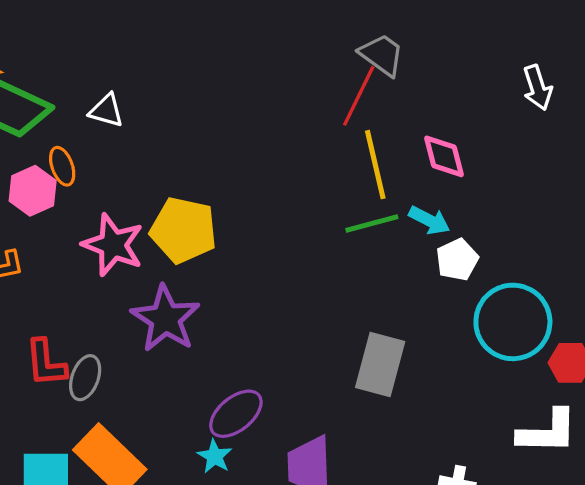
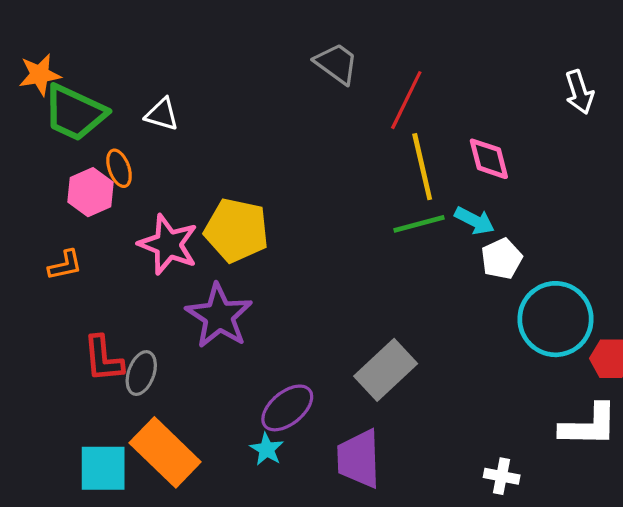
gray trapezoid: (382, 55) -> (336, 64), moved
gray rectangle: (380, 365) -> (386, 370), moved, turned 32

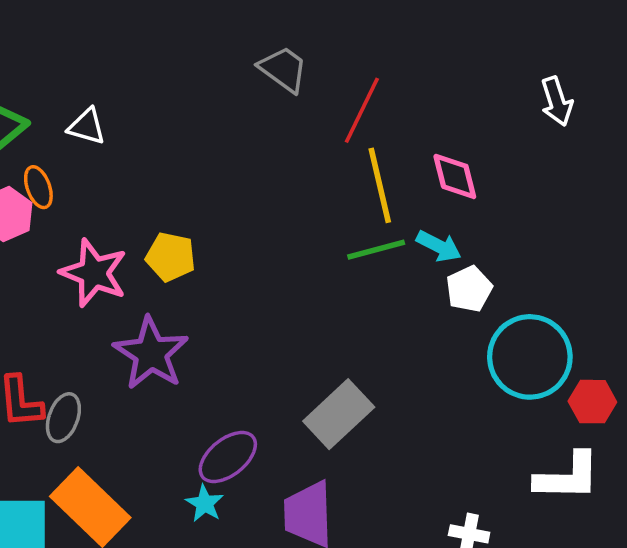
yellow pentagon: (236, 230) -> (171, 257), size x0.7

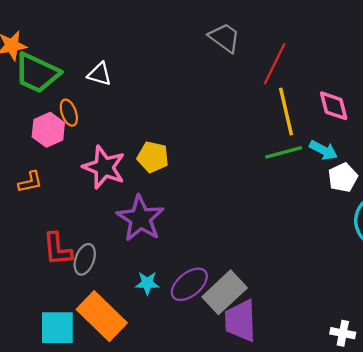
gray rectangle: (339, 414) -> (225, 292), moved
cyan star: (205, 503) -> (147, 283), moved, turned -30

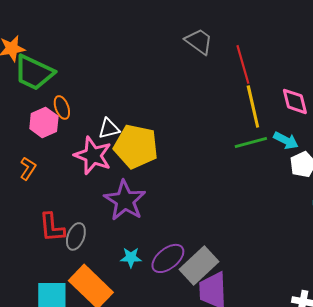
red line: (275, 64) -> (243, 64), turned -42
white triangle: (100, 74) -> (109, 128), moved, turned -30
yellow pentagon: (153, 157) -> (136, 146), size x1.6
orange L-shape: (30, 182) -> (28, 168), turned -45

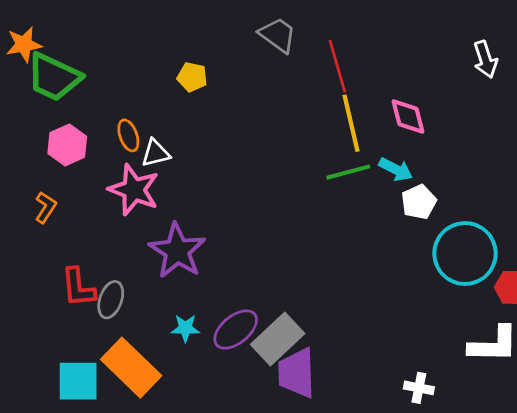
orange ellipse: (62, 107) -> (128, 135), moved
yellow pentagon: (136, 146) -> (192, 77), moved, size x0.5

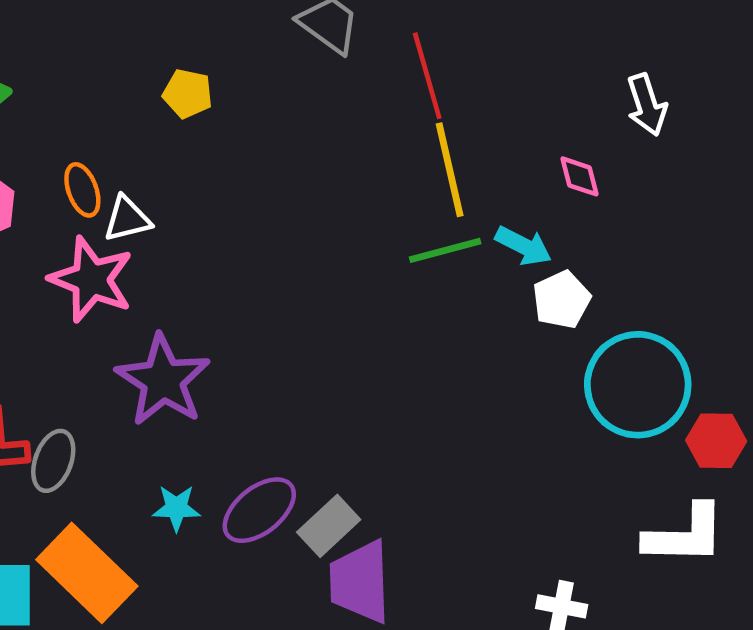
white arrow: (485, 59) -> (647, 105), moved
pink diamond: (408, 116) -> (580, 176), moved, size x0.7
gray rectangle: (278, 339) -> (329, 526), size x0.7

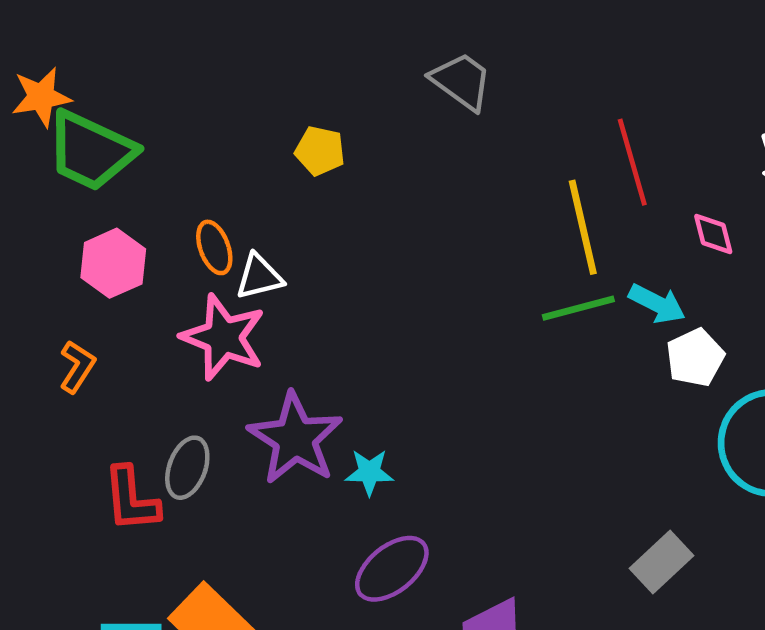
red line: (427, 76) -> (632, 162), moved
gray ellipse: (53, 461) -> (187, 468), moved
cyan star: (176, 508) -> (369, 472), moved
gray rectangle: (329, 526) -> (661, 562), moved

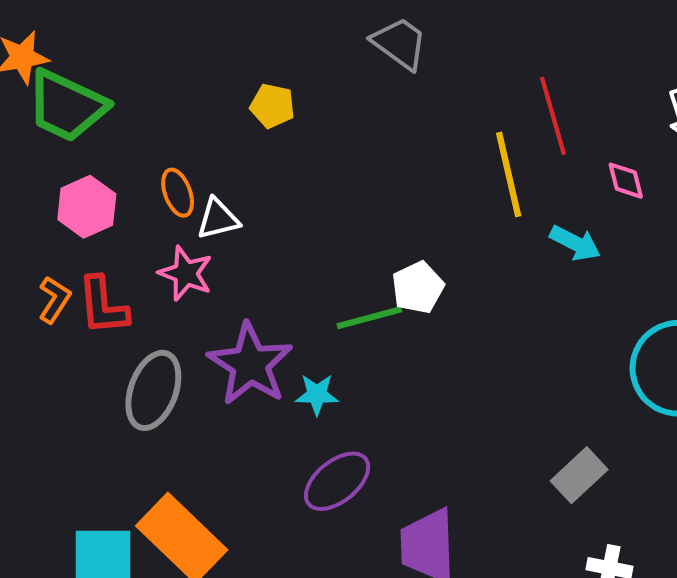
green line: (578, 308) -> (369, 318), moved
pink star: (223, 337) -> (186, 273), size x0.7
white pentagon: (695, 358) -> (418, 287), moved
gray ellipse: (187, 468) -> (153, 390), size x1.4
red L-shape: (131, 499) -> (103, 306), moved

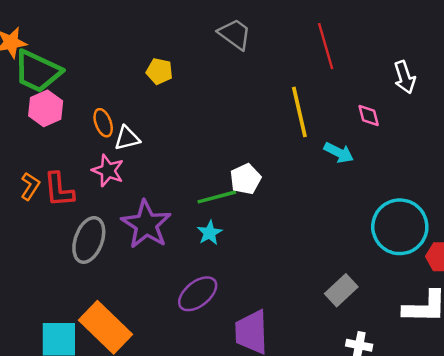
red line: (553, 116) -> (326, 46), moved
pink hexagon: (87, 207) -> (46, 108), moved
cyan star: (317, 394) -> (210, 233), moved, turned -30

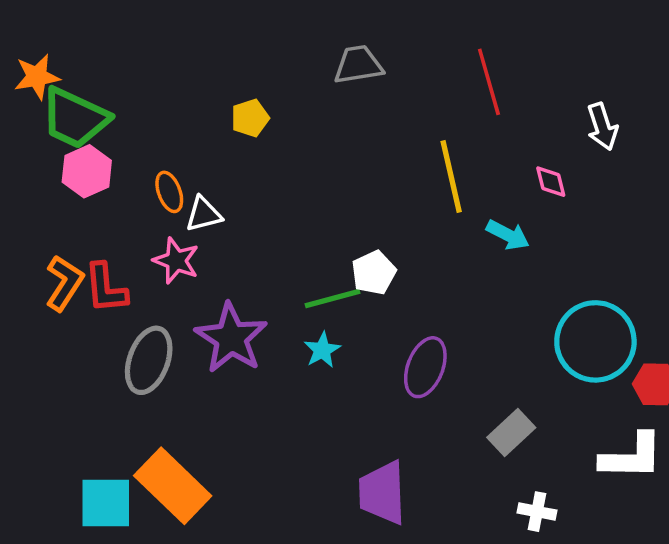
gray trapezoid: (235, 34) -> (358, 65), turned -45
yellow pentagon: (159, 71) -> (250, 118), turned -30
orange L-shape: (30, 186) -> (64, 283), size x1.4
purple ellipse: (198, 294) -> (425, 367), moved, turned -30

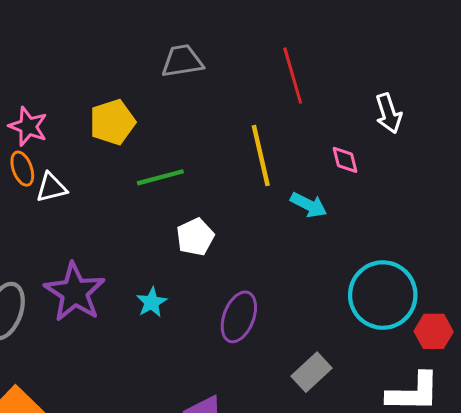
yellow pentagon: (250, 118) -> (112, 122), moved, size x1.4
pink star: (176, 261) -> (28, 126), moved
green line: (333, 298) -> (160, 177), moved

